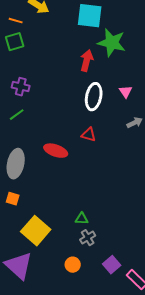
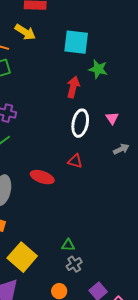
green star: (112, 43) -> (98, 69), size x0.7

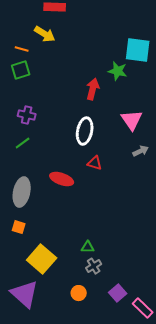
cyan square: (76, 42) -> (138, 50), moved
pink triangle: (112, 118) -> (132, 120), size x1.6
white ellipse: (80, 123) -> (85, 131), moved

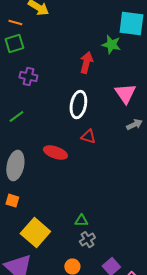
purple cross: (27, 115) -> (28, 77), moved

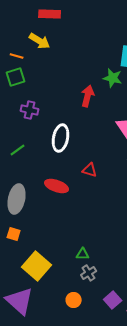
white ellipse: (78, 105) -> (61, 138), moved

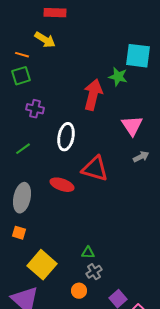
red arrow: (88, 96) -> (93, 95), size x1.4
red triangle: (90, 170) -> (95, 169), size x1.8
orange circle: (74, 300) -> (79, 291), moved

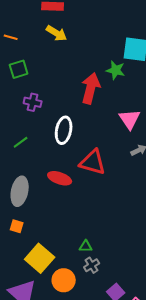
yellow arrow: (45, 40) -> (57, 33), moved
orange line: (22, 55) -> (11, 37), moved
orange circle: (79, 291) -> (64, 280), moved, size x1.5

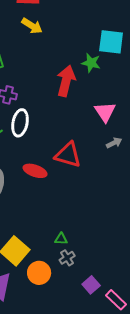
white ellipse: (64, 130) -> (20, 123), moved

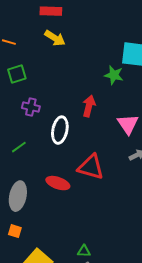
red arrow: (66, 81) -> (89, 106), moved, size x0.7
white ellipse: (20, 123) -> (60, 130), moved

